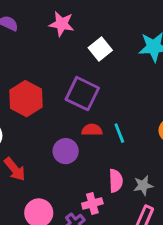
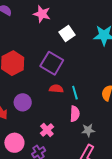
purple circle: (66, 151) -> (23, 102), moved
pink semicircle: (116, 181) -> (75, 114), moved
pink cross: (92, 203) -> (47, 130), moved, turned -32

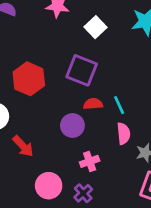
purple circle: (23, 102) -> (72, 126), moved
pink cross: (47, 130) -> (90, 161), turned 32

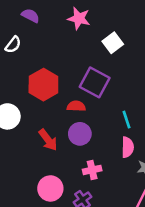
red semicircle: (93, 104) -> (76, 106), moved
red arrow: (23, 146) -> (48, 140), moved

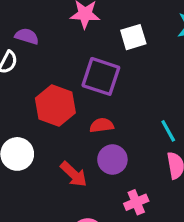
purple semicircle: (30, 16) -> (27, 36), moved
white square: (113, 43) -> (133, 37), turned 30
purple square: (95, 82) -> (101, 76), moved

